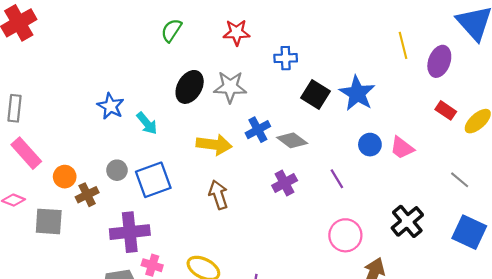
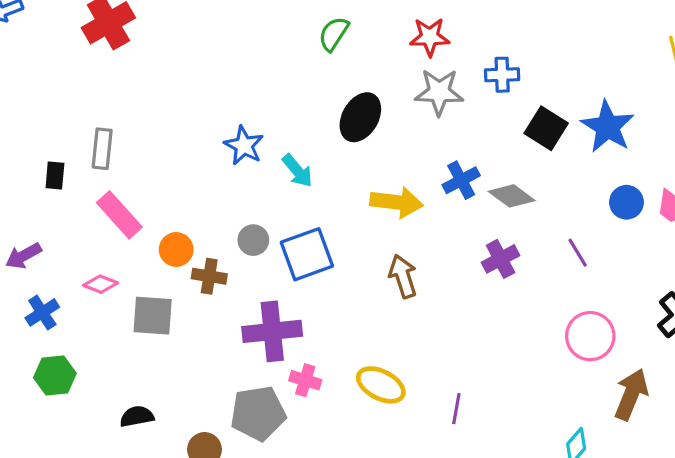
gray star: (230, 87) -> (439, 92), moved
brown cross: (87, 195) -> (209, 276), turned 35

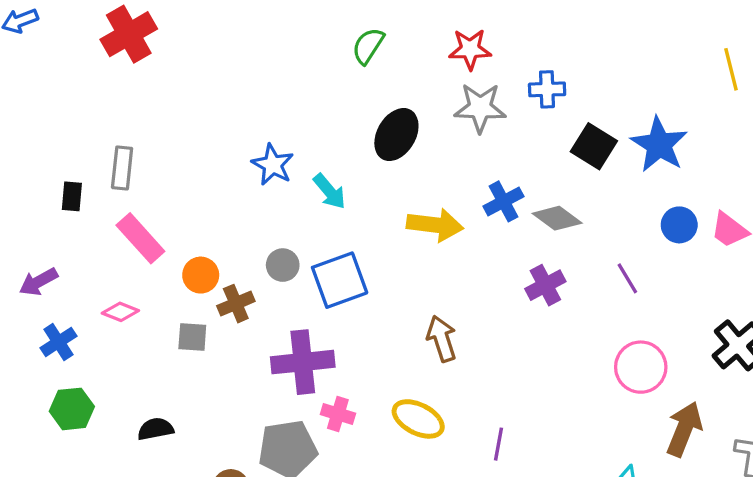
brown cross: (209, 276) -> (236, 304), turned -32
brown arrow: (403, 276) -> (442, 339), moved
gray square: (153, 316) -> (192, 337), moved, size x0.7
black semicircle: (137, 416) -> (156, 429), moved

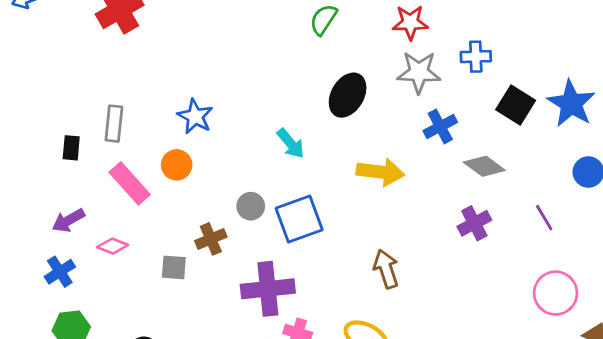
blue star: (273, 165) -> (195, 116), moved
blue cross: (504, 201) -> (440, 126), moved
orange circle: (201, 275) -> (177, 165), moved
purple arrow: (38, 282) -> (68, 220), moved

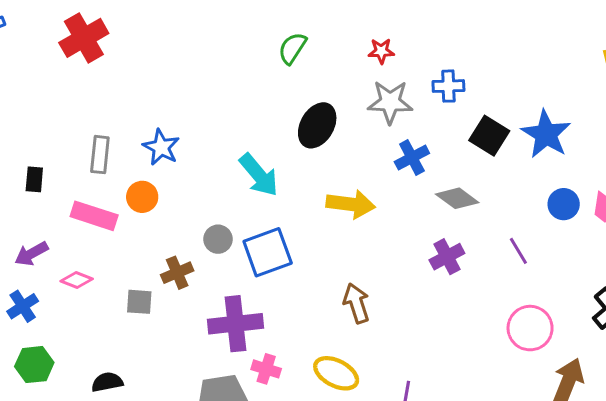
red star: (410, 22) -> (381, 51), size x0.7
gray rectangle: (114, 124) -> (100, 155), moved
cyan arrow: (291, 144) -> (259, 175), size x1.4
pink rectangle: (130, 183) -> (94, 216), turned -30

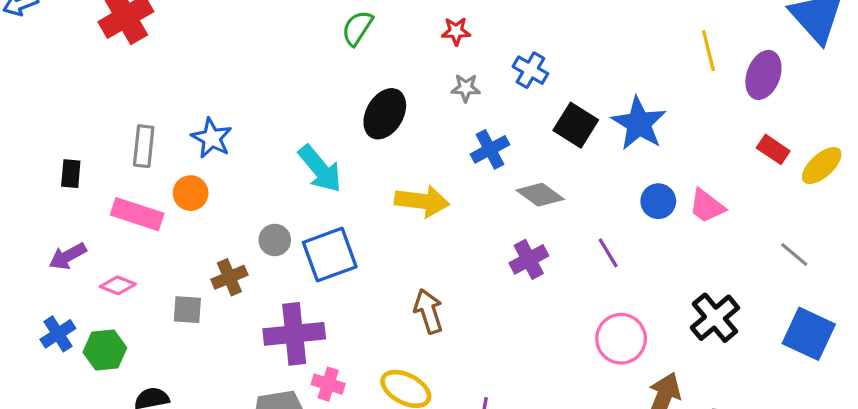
blue cross: (448, 86) -> (530, 70), turned 32
gray star: (390, 102) -> (466, 88), size x0.6
blue cross: (23, 306) -> (58, 334), moved
green hexagon: (34, 365) -> (105, 350), moved

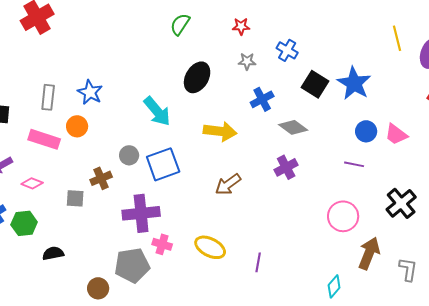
purple line: (608, 253) -> (354, 164), moved, turned -48
brown arrow: (428, 311) -> (228, 184), moved, turned -108

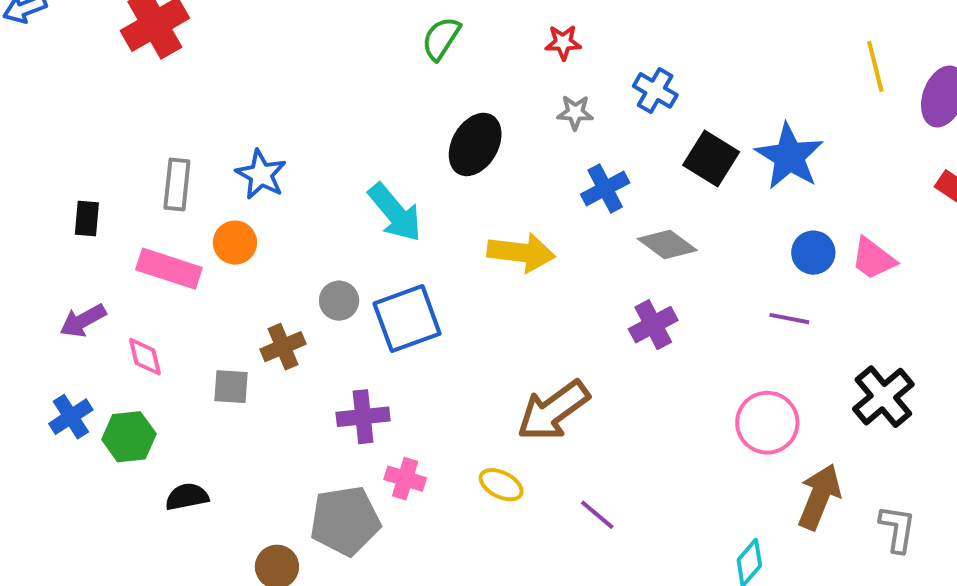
pink diamond: (32, 183) -> (145, 357), turned 55
brown arrow: (228, 184) -> (553, 411), moved, size x1.4
purple cross: (141, 213) -> (363, 417), size x0.7
yellow ellipse: (210, 247) -> (501, 485), size x0.7
purple line: (258, 262) -> (597, 515), turned -60

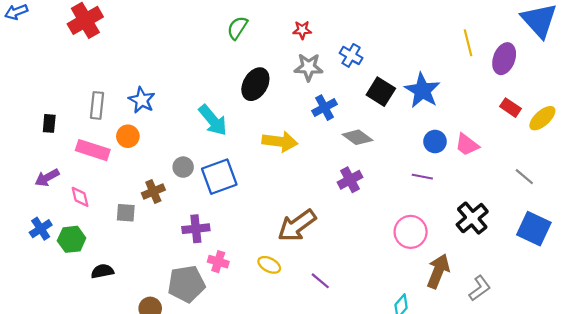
gray star: (575, 112) -> (309, 67), size x1.5
gray L-shape: (897, 529) -> (480, 288), turned 45

